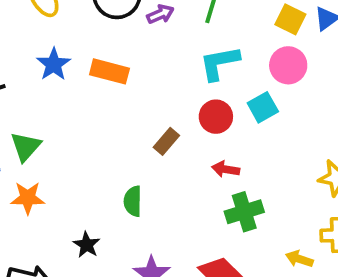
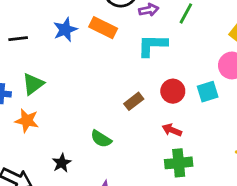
cyan L-shape: (219, 63) -> (152, 45), moved
orange rectangle: (109, 71) -> (103, 28), moved
green semicircle: (133, 201) -> (101, 139), turned -70

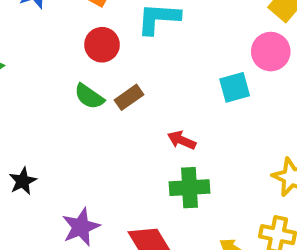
red circle: (173, 91) -> (102, 45), moved
green semicircle: (101, 139) -> (89, 96), moved

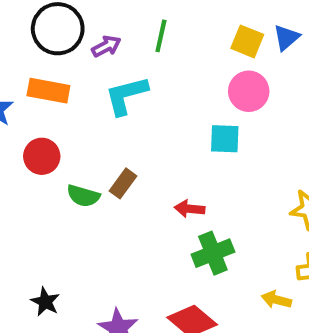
red circle: (102, 45) -> (42, 156), moved
cyan square: (235, 87) -> (225, 139), turned 36

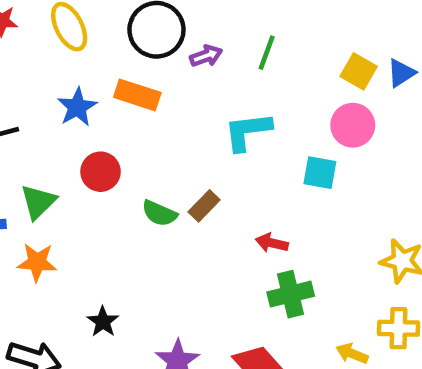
cyan L-shape: (126, 95) -> (248, 131), moved
red circle: (42, 156) -> (101, 172), moved

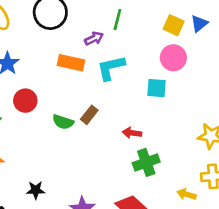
purple arrow: (206, 56) -> (94, 38), moved
orange rectangle: (137, 95) -> (71, 63), moved
black star: (103, 322) -> (36, 190), turned -30

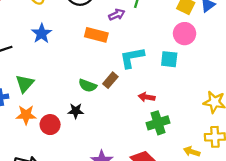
cyan L-shape: (111, 68) -> (132, 58), moved
red circle: (25, 101) -> (50, 125), moved
black star: (36, 190) -> (76, 111), moved

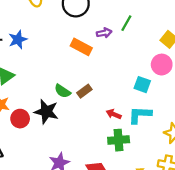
blue star: (42, 33) -> (18, 39), moved
cyan L-shape: (132, 58) -> (140, 115), moved
black star: (76, 111) -> (46, 112), size x1.6

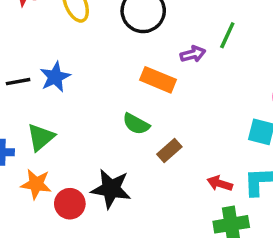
green semicircle: (63, 91) -> (136, 124), moved

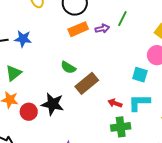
blue star: (55, 77) -> (23, 39), turned 30
orange rectangle: (158, 80) -> (78, 29), moved, turned -48
brown rectangle: (169, 151) -> (87, 83), size x1.6

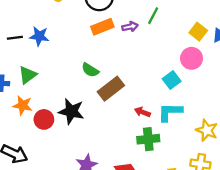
cyan square: (140, 75) -> (172, 80), turned 35

